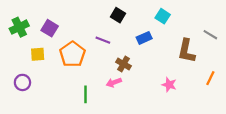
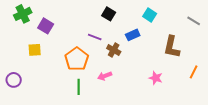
green cross: (19, 27) -> (23, 14), moved
gray line: (210, 35) -> (194, 21), moved
orange pentagon: (72, 54) -> (77, 59), moved
brown cross: (123, 64) -> (114, 50), moved
purple circle: (22, 82) -> (14, 80), moved

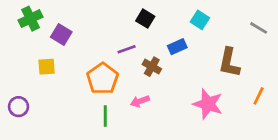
purple line: (95, 37) -> (127, 49), turned -40
pink star: (156, 78) -> (208, 104), size x1.6

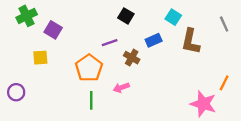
gray line: (259, 28) -> (224, 24), turned 35
brown L-shape: (229, 63) -> (191, 41), moved
pink star: (208, 104) -> (203, 104), moved

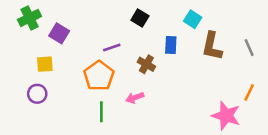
gray line: (224, 24) -> (249, 48), moved
blue rectangle: (154, 40) -> (171, 45), turned -63
purple line: (110, 43) -> (112, 48), moved
purple circle: (16, 92) -> (37, 94), moved

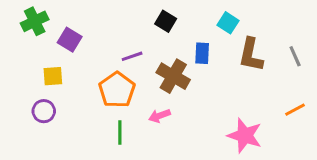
brown cross: (146, 64) -> (173, 76), size x1.5
orange line: (249, 92) -> (295, 110), turned 36
pink star: (226, 116) -> (245, 136), moved

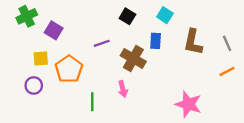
cyan square: (228, 23) -> (165, 15), moved
orange pentagon: (117, 90) -> (69, 69), moved
orange line: (295, 110) -> (227, 71), moved
pink arrow: (159, 116) -> (123, 89), turned -84

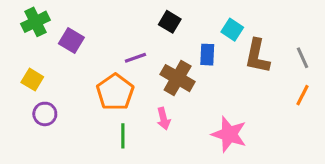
cyan square: (165, 15) -> (232, 30), moved
yellow square: (41, 59) -> (32, 80), moved, turned 35
orange pentagon: (69, 69) -> (115, 92), moved
orange line: (227, 71) -> (302, 95), turned -35
pink star: (188, 104) -> (229, 134), moved

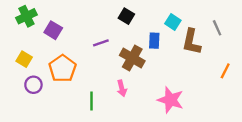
gray line: (302, 58) -> (217, 28), moved
orange pentagon: (115, 92) -> (62, 68), moved

